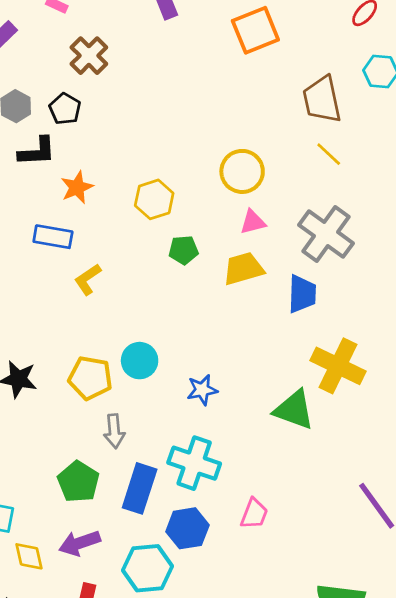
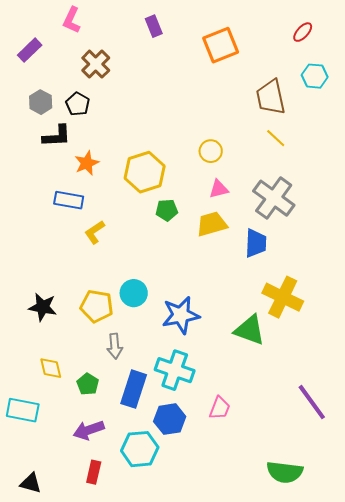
yellow circle: (242, 171) -> (211, 151), size x0.7
yellow hexagon: (154, 199) -> (145, 172), size x1.4
blue star: (202, 390) -> (181, 315), size x1.6
green pentagon: (78, 482) -> (88, 384), size x0.7
yellow diamond: (29, 556) -> (51, 368), moved

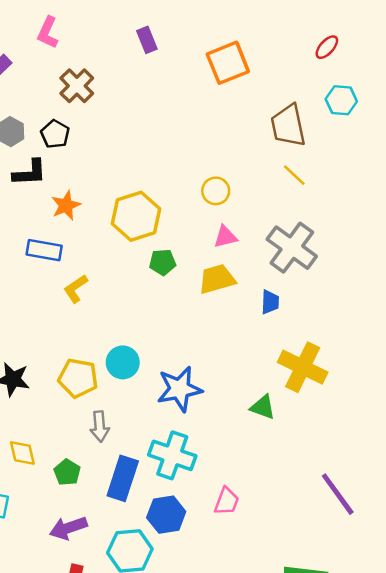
blue trapezoid: (256, 243) -> (270, 302), size x0.7
green triangle: (250, 330) -> (263, 407), size x0.7

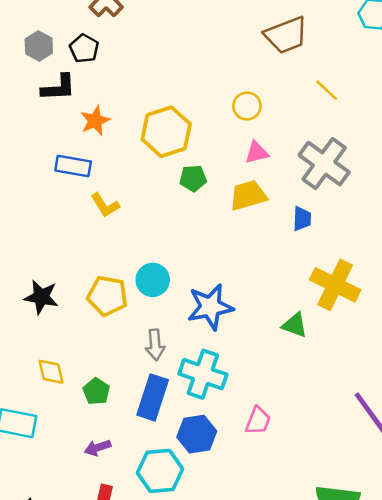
brown trapezoid: (288, 126) -> (286, 35), moved, turned -99
yellow L-shape: (76, 289) -> (105, 205), turned -88
gray arrow: (100, 426) -> (155, 345), moved
purple arrow: (68, 528) -> (98, 448), size x0.7

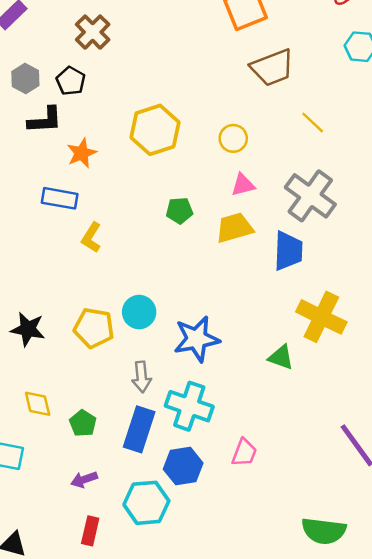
yellow hexagon: (166, 132) -> (155, 130), moved
yellow L-shape: (105, 205) -> (91, 237), turned 64
blue trapezoid: (302, 219) -> (288, 251), size x1.6

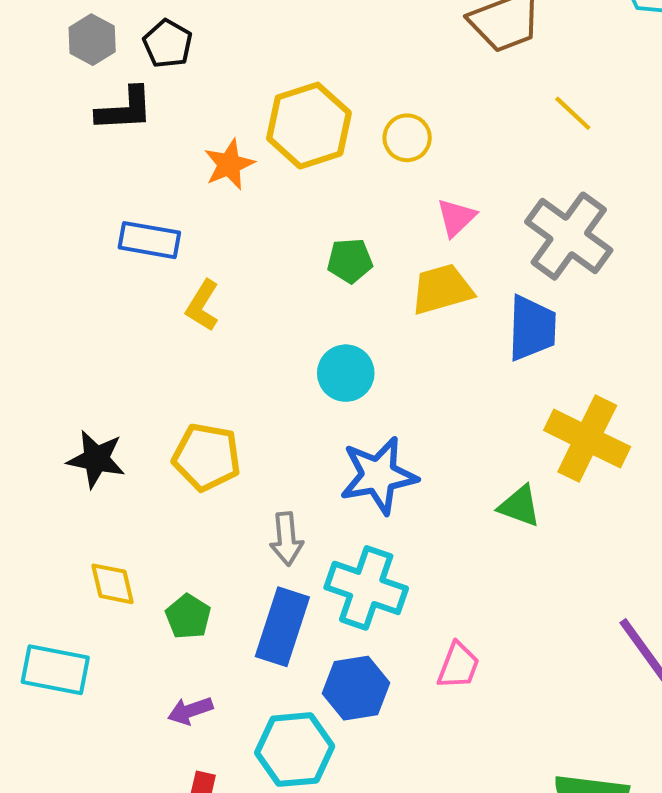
yellow circle: (233, 138) -> (407, 138), moved
orange star: (82, 153) -> (229, 164), moved
pink triangle: (243, 185) -> (456, 218), turned -30
cyan circle: (139, 312) -> (346, 373), moved

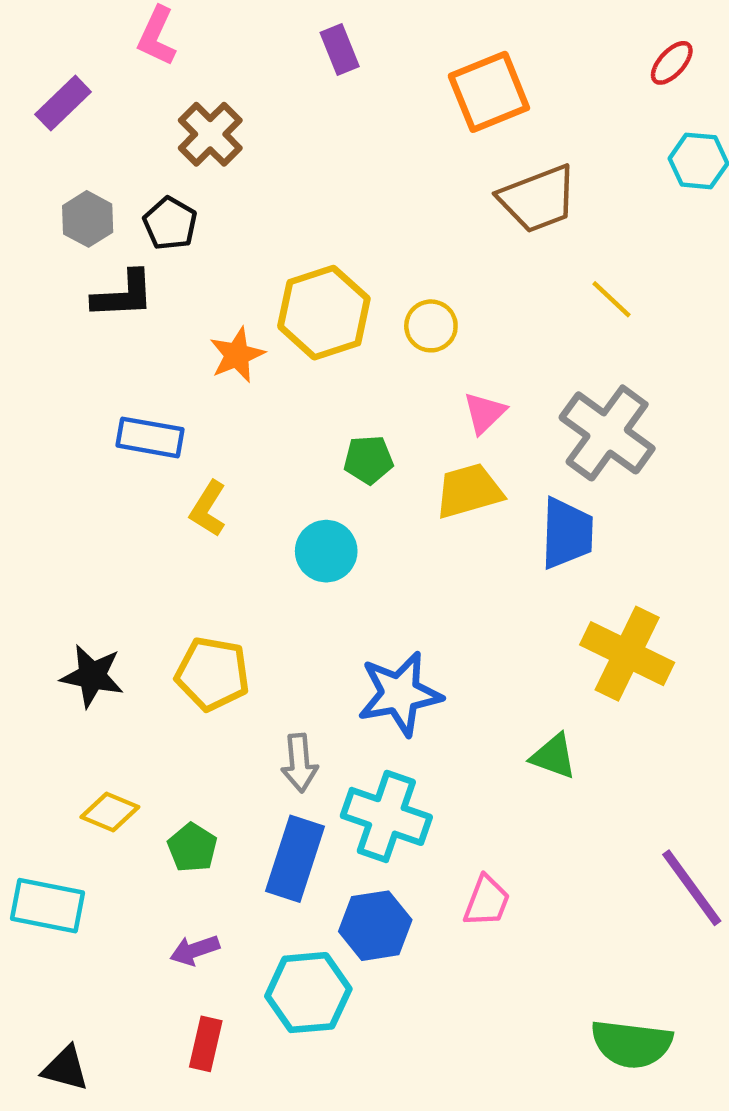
cyan circle: (346, 373) -> (326, 551), moved
green triangle: (520, 506) -> (554, 756), moved
yellow diamond: (113, 584) -> (110, 812), turned -54

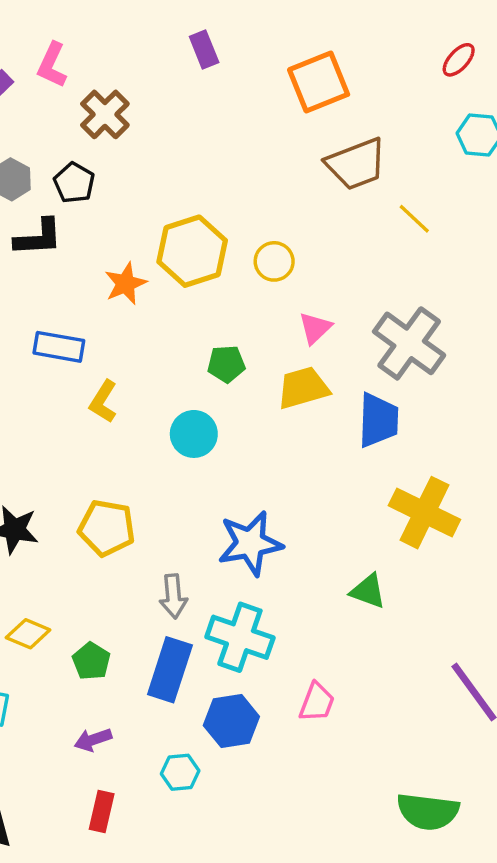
pink L-shape: (157, 36) -> (52, 65), moved
yellow line: (612, 299) -> (414, 219), moved
cyan hexagon: (308, 993) -> (180, 772), size x0.6

